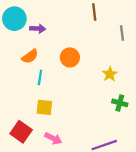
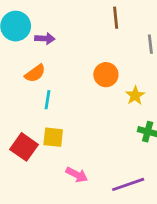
orange circle: (70, 57) -> (106, 75), moved
red square: (21, 132) -> (24, 147), moved
pink arrow: (53, 138) -> (77, 175), moved

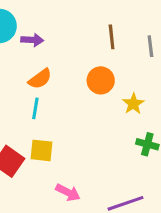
brown line: (116, 18) -> (112, 37), moved
orange semicircle: (35, 73) -> (40, 79), moved

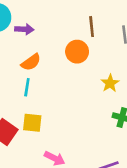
orange circle: (101, 80) -> (77, 52), moved

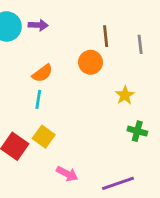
purple arrow: (24, 29) -> (38, 25), moved
yellow square: (32, 123) -> (44, 137), turned 30

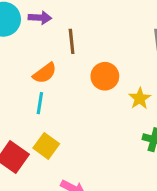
brown line: (106, 36) -> (72, 41), moved
orange circle: (91, 62) -> (105, 76), moved

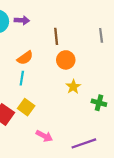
brown line: (72, 41) -> (56, 36), moved
yellow star: (140, 98) -> (73, 87), moved

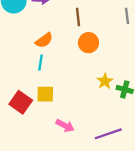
yellow star: (73, 87) -> (105, 81), moved
yellow square: (26, 107) -> (45, 94), turned -35

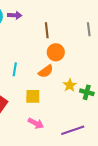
orange semicircle: (44, 40) -> (46, 71), moved
yellow square: (45, 94) -> (33, 96), moved

